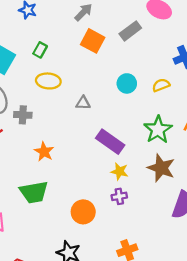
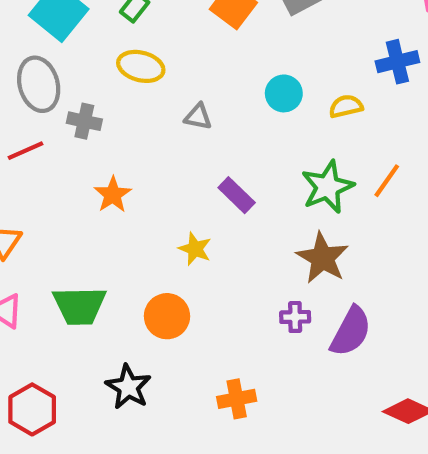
purple rectangle: (110, 142) -> (237, 195), size x0.7
yellow star: (119, 171) -> (195, 249), moved
green trapezoid: (34, 192) -> (80, 306), moved
purple cross: (119, 196) -> (295, 317), moved

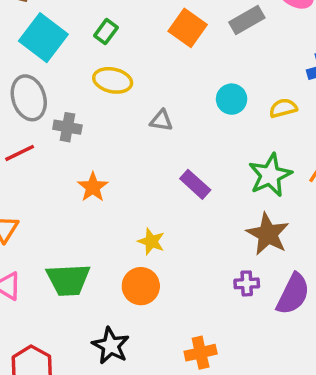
yellow star: (195, 249) -> (151, 241), moved

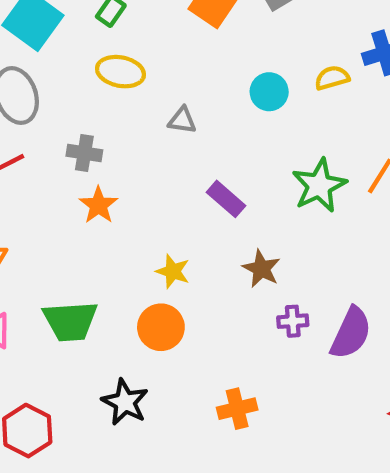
yellow semicircle: (283, 108) -> (332, 78), moved
gray cross: (67, 127) -> (84, 153), moved
brown star: (268, 234) -> (261, 269), moved, size x0.7

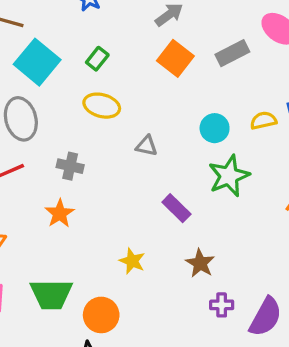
green star: (319, 186) -> (229, 176), moved
orange star: (98, 205) -> (60, 213), moved
orange circle: (161, 327) -> (101, 315), moved

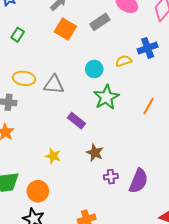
yellow ellipse: (102, 106) -> (24, 78), moved
gray triangle: (147, 146) -> (54, 85), size x1.5

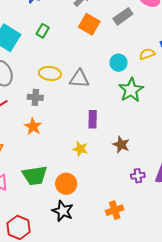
purple rectangle: (76, 121) -> (93, 119), moved, turned 54
purple cross: (111, 177) -> (138, 176), moved

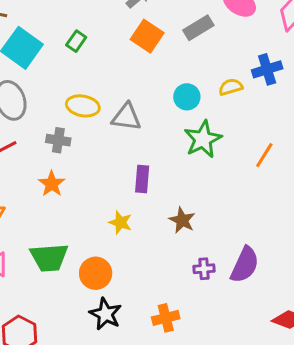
black star: (63, 211) -> (106, 314), moved

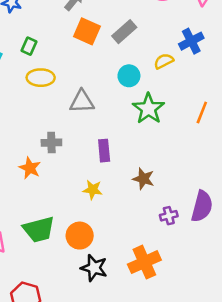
gray rectangle: (198, 28) -> (124, 32), moved
yellow ellipse: (83, 106) -> (41, 78), moved
gray cross: (58, 140) -> (51, 143), moved
orange cross: (166, 318) -> (144, 262), size x1.4

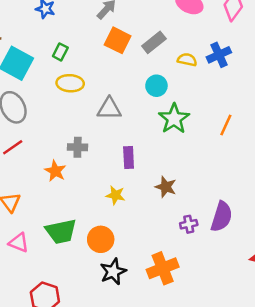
yellow semicircle: (164, 61) -> (187, 60), moved, turned 36
black star: (94, 268) -> (113, 272), turned 30

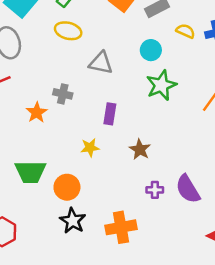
yellow star: (116, 195) -> (90, 148), turned -30
purple semicircle: (221, 217) -> (188, 189), turned 120
black star: (113, 272) -> (73, 221), turned -30

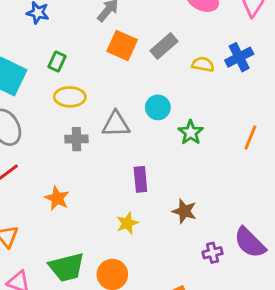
cyan circle: (151, 50) -> (158, 107), moved
green star: (161, 85) -> (191, 132), size x0.7
gray cross: (63, 94) -> (76, 139), moved

